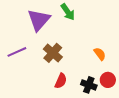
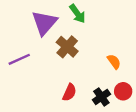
brown cross: (53, 53) -> (67, 47), moved
black cross: (89, 85) -> (101, 97), turned 35

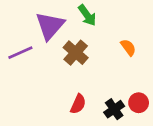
purple line: (19, 59) -> (20, 53), moved
orange semicircle: (114, 62) -> (128, 47), moved

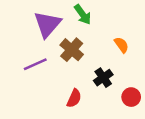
purple line: (20, 53) -> (35, 64), moved
black cross: (114, 109) -> (103, 78), moved

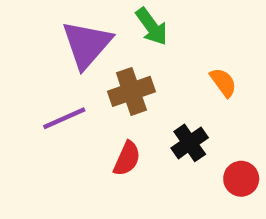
brown cross: (72, 50) -> (131, 91), turned 30
red semicircle: (74, 98) -> (127, 159), moved

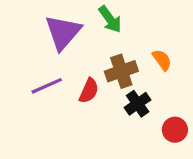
brown cross: (131, 91) -> (121, 71), moved
red semicircle: (127, 159) -> (89, 91), moved

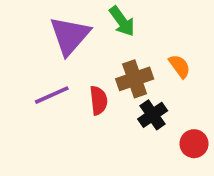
red semicircle: (89, 91) -> (99, 100), turned -30

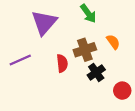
green arrow: (122, 21) -> (88, 13), moved
purple line: (52, 95) -> (20, 60), moved

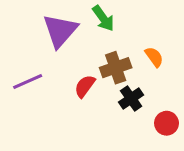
green arrow: (88, 13) -> (103, 18), moved
red semicircle: (62, 63) -> (85, 86), turned -138

